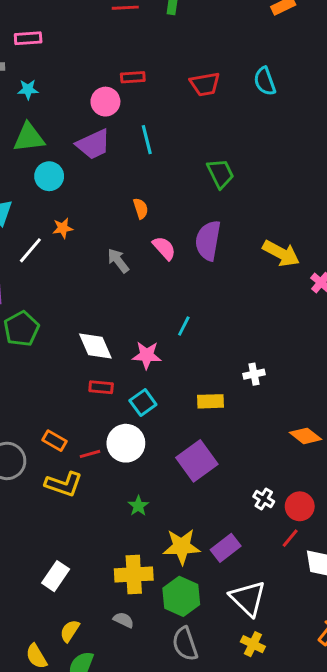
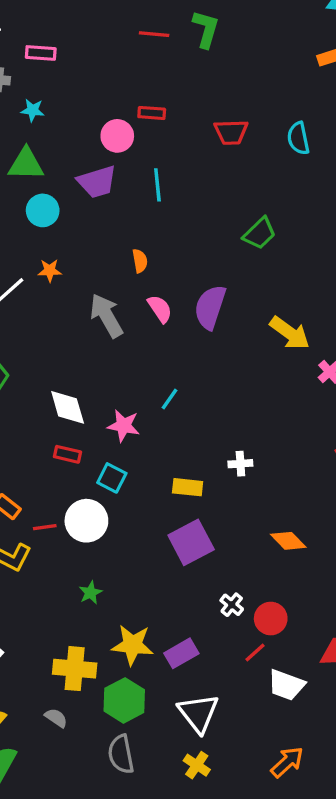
green trapezoid: (220, 173) -> (260, 233), moved, turned 64
gray arrow: (118, 261) -> (106, 316), size x1.5
cyan square: (143, 403) -> (112, 478), turned -35
purple square: (197, 461) -> (191, 542), moved

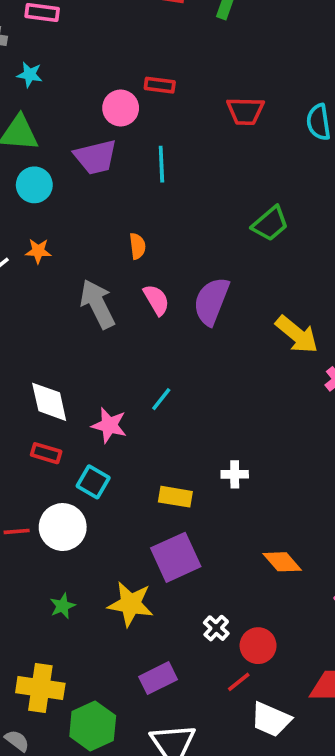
yellow star: (132, 645) -> (131, 604), moved

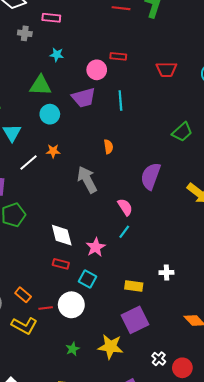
cyan star: (30, 75) -> (57, 55), moved
pink semicircle: (156, 300) -> (125, 207), moved
pink star: (109, 425) -> (96, 247), turned 30

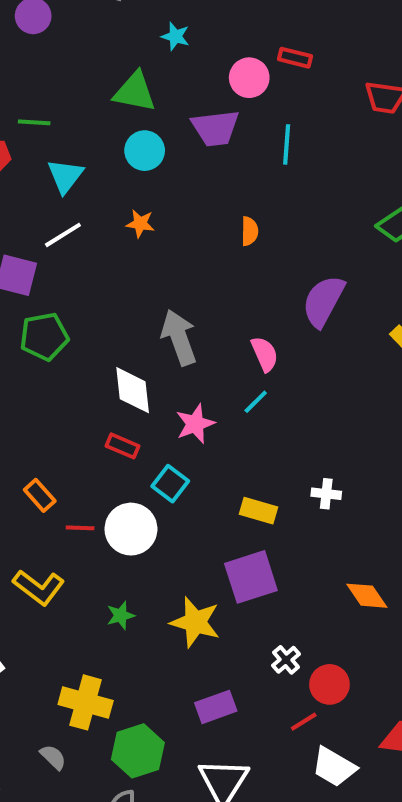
white line: (29, 162) -> (63, 235), moved
gray arrow: (87, 180) -> (179, 338), moved
yellow L-shape: (24, 326) -> (39, 587), moved

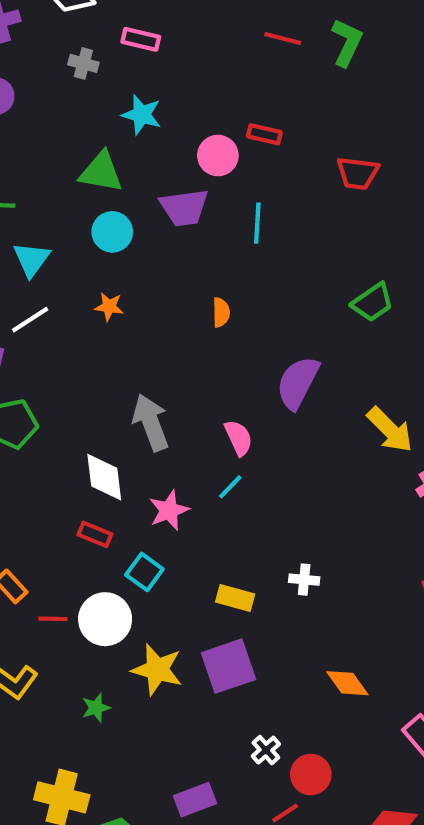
cyan star: (175, 36) -> (142, 115), size x1.4
yellow star: (195, 622) -> (157, 670), moved

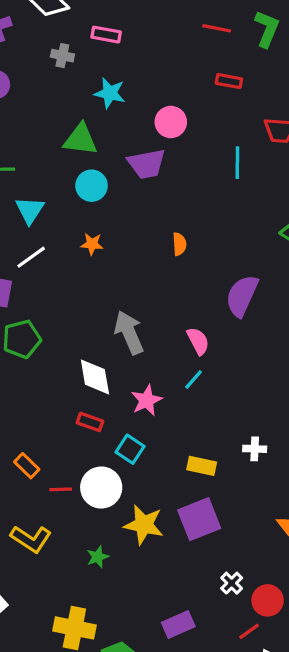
red rectangle: (264, 134) -> (229, 81), moved
cyan line: (257, 223) -> (237, 163), moved

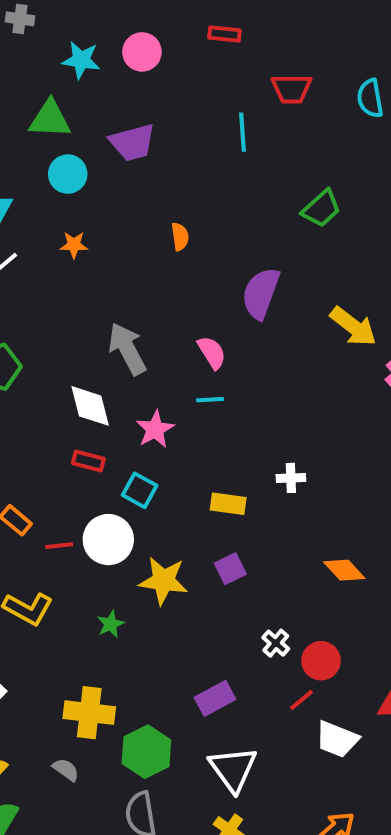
pink circle: (171, 122) -> (142, 52), moved
cyan line: (194, 380) -> (210, 400), turned 50
purple square: (199, 519) -> (230, 569), size x0.6

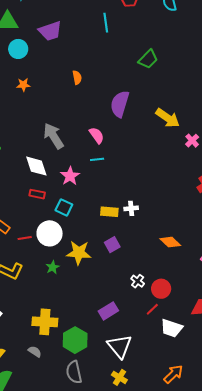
white cross: (291, 478) -> (131, 208), moved
green star: (111, 624) -> (53, 267), moved

